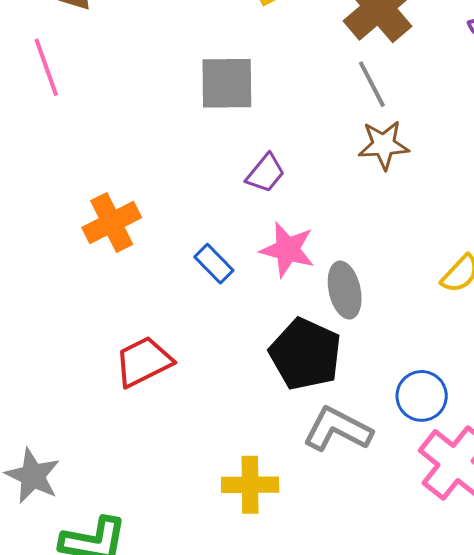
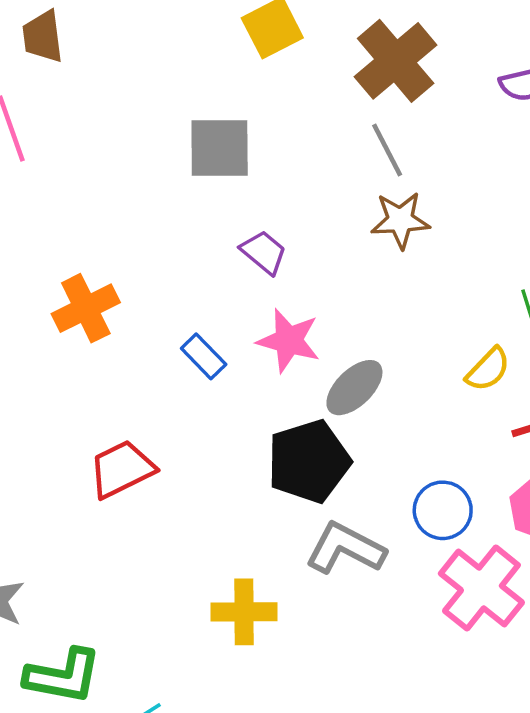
purple trapezoid: (265, 173) -> (264, 252), turned -90
gray ellipse: (345, 290) -> (354, 388), turned 58
black pentagon: (305, 354) -> (309, 461), turned 30

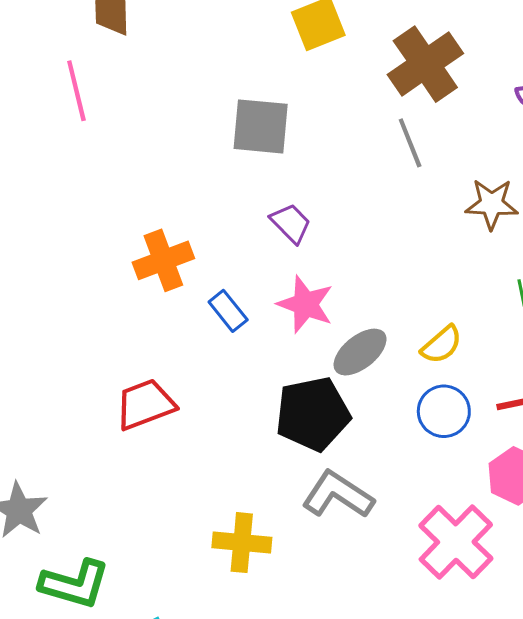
brown star: (400, 220) -> (492, 204), moved
orange cross: (86, 308) -> (163, 260), moved
yellow semicircle: (488, 370) -> (442, 345), moved
blue circle: (443, 510) -> (444, 411), moved

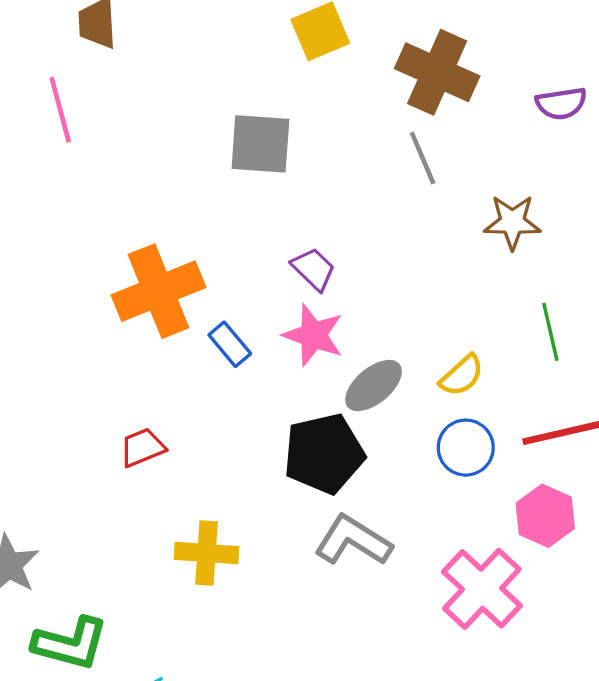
brown cross: (425, 64) -> (437, 72), turned -30
purple trapezoid: (291, 223) -> (313, 269), moved
orange cross: (163, 260) -> (158, 291), size x1.4
red trapezoid: (145, 404) -> (142, 447), size x0.7
yellow cross: (242, 543) -> (206, 553), moved

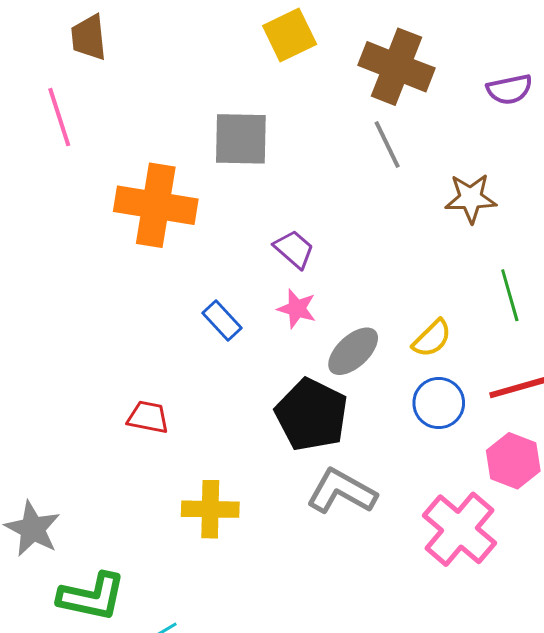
orange cross: (158, 291) -> (156, 205), moved, turned 34
pink star: (313, 335) -> (297, 309), size x0.7
red trapezoid: (142, 447) -> (148, 417), turned 36
black pentagon: (324, 454) -> (312, 415), turned -30

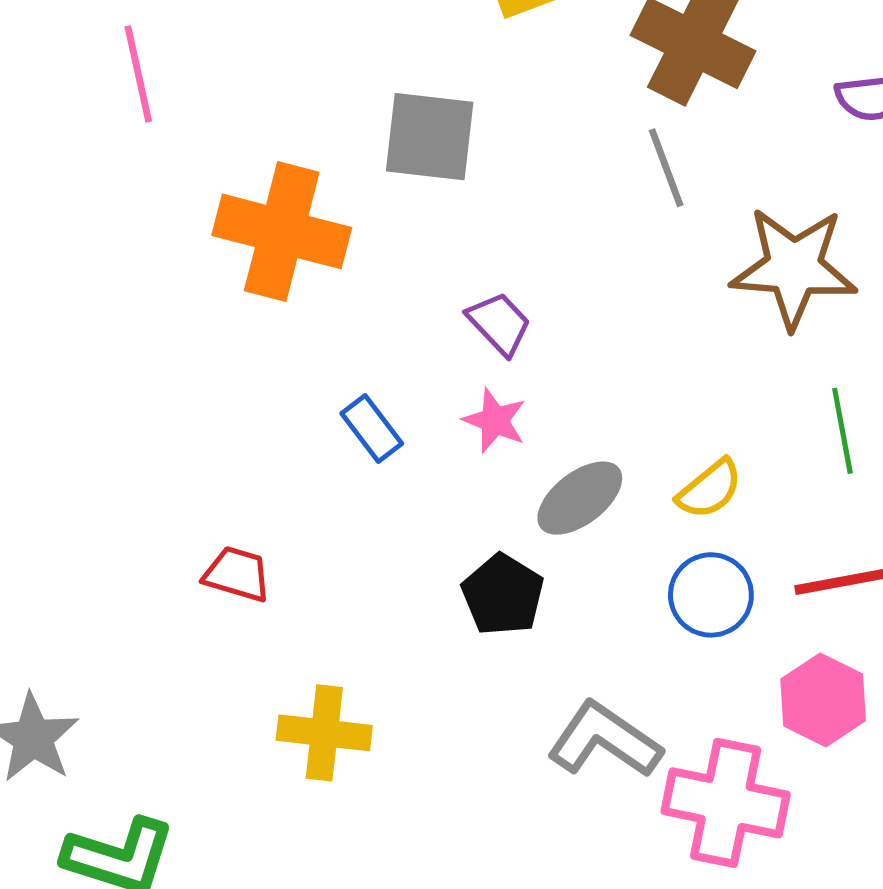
brown star: (471, 198) -> (794, 268), size x1.5
black pentagon: (312, 415) -> (503, 595), size x0.7
gray L-shape: (342, 492) -> (604, 740), moved
pink cross: (459, 529) -> (726, 803), turned -34

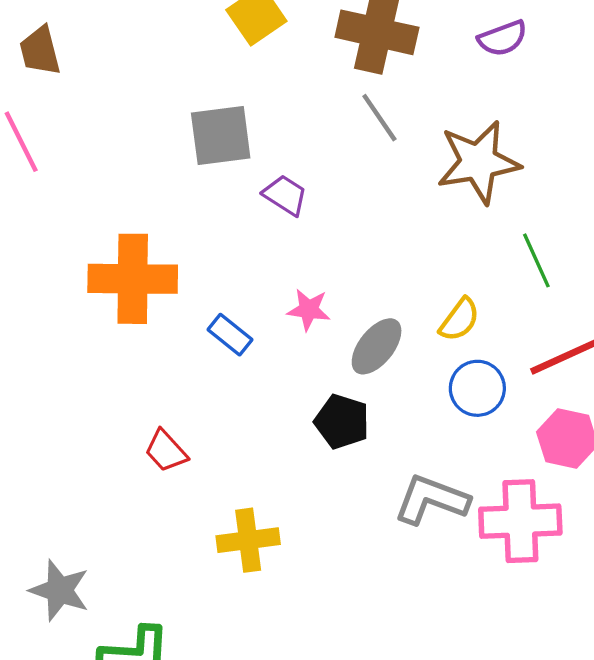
orange cross: (282, 231) -> (133, 279), moved
purple trapezoid: (499, 323) -> (285, 195), moved
red trapezoid: (237, 574) -> (166, 451), turned -135

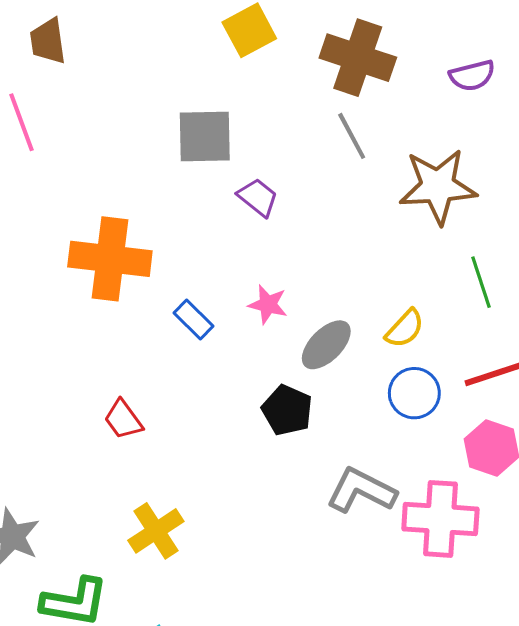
yellow cross: (248, 540) -> (156, 531), moved, turned -32

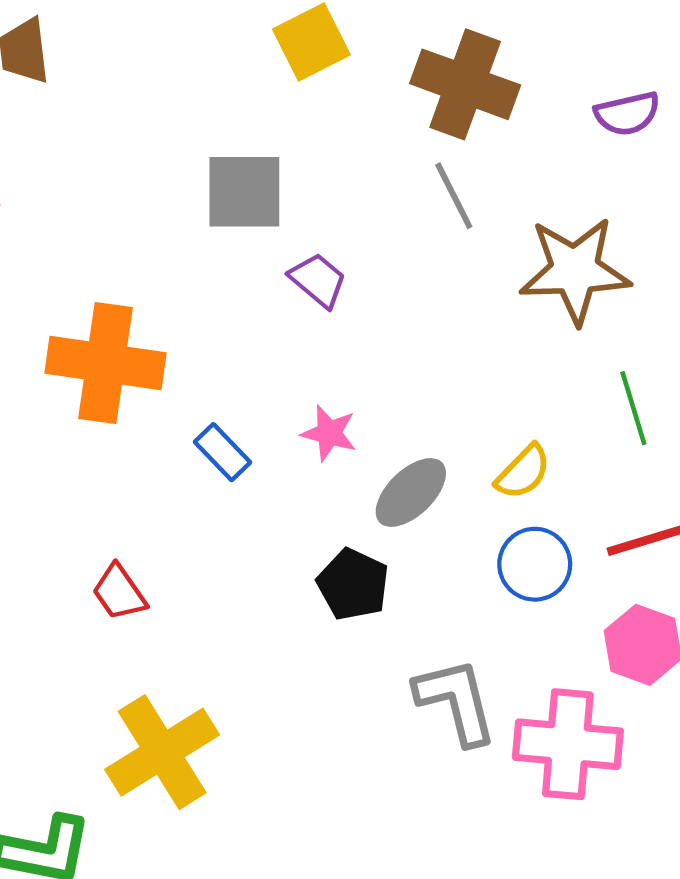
gray L-shape: (361, 491) -> (456, 701), turned 48
yellow cross: (156, 531) -> (162, 752), size x1.4

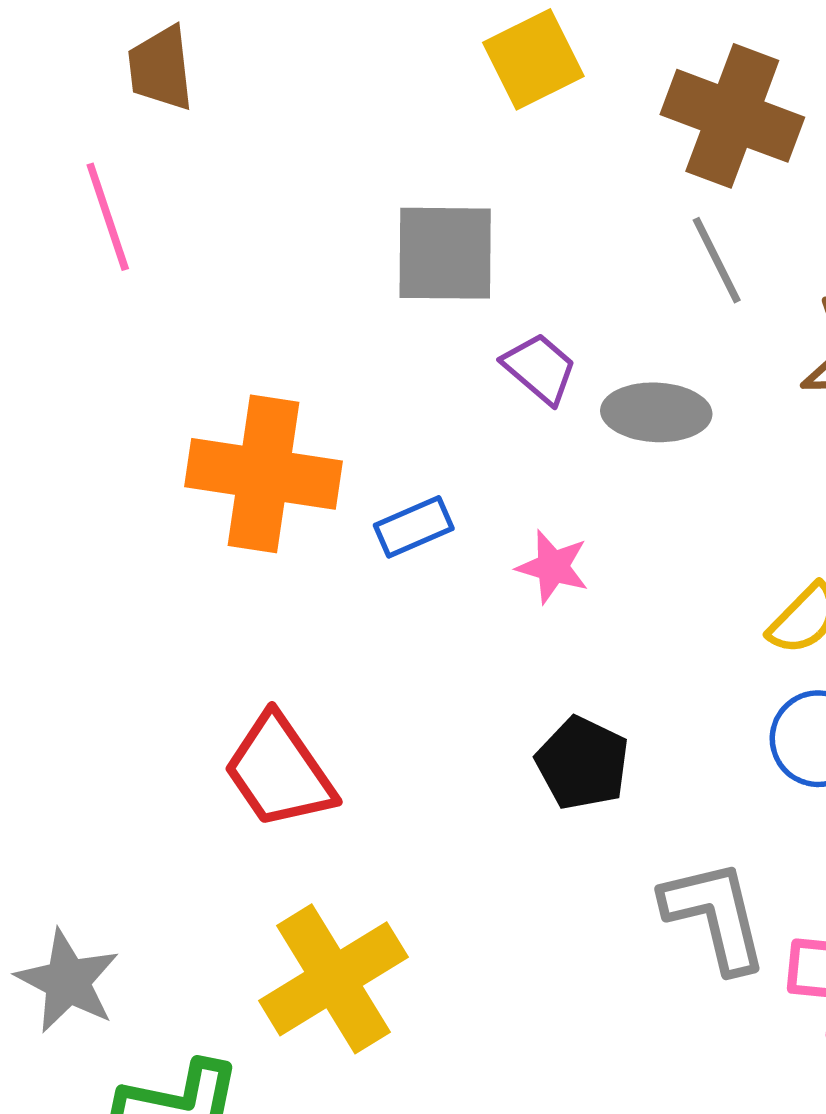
blue rectangle: (222, 452) -> (414, 527), moved, turned -70
gray ellipse: (411, 493) -> (656, 412), moved, turned 46
red trapezoid: (119, 592) -> (279, 771), size x1.6

